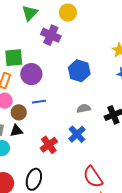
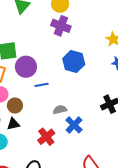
purple cross: (51, 35) -> (61, 26), moved
blue line: (39, 102) -> (41, 85), moved
gray semicircle: (84, 108) -> (60, 110), moved

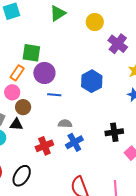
purple cross: (61, 26) -> (118, 44), moved

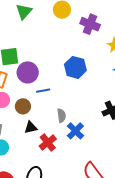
brown circle: (23, 107) -> (23, 106), moved
black triangle: (16, 124) -> (31, 128), moved
gray semicircle: (65, 124) -> (61, 116), turned 96

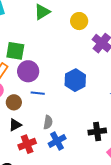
black triangle: (31, 128) -> (15, 125), turned -32

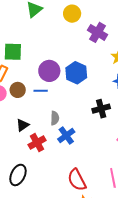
purple circle: (28, 71) -> (49, 71), moved
brown circle: (14, 102) -> (18, 90), moved
black cross: (97, 131) -> (101, 109), moved

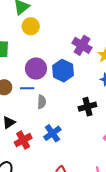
yellow circle: (72, 14) -> (31, 26), moved
purple cross: (98, 32) -> (82, 45), moved
gray semicircle: (55, 118) -> (42, 102), moved

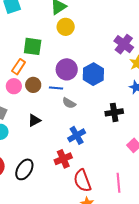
purple cross: (82, 45) -> (124, 44), moved
gray semicircle: (42, 102) -> (69, 103), turned 112
red cross: (23, 140) -> (63, 159), moved

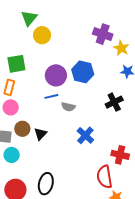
brown circle: (33, 85) -> (22, 129), moved
red cross: (63, 159) -> (120, 155), moved, turned -36
red semicircle: (82, 181) -> (104, 177), turned 30

